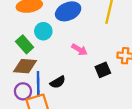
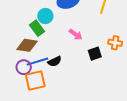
green rectangle: (25, 44) -> (37, 28), moved
blue line: (38, 84) -> (37, 62), turned 70

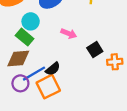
orange cross: (115, 43) -> (115, 62), moved
orange square: (35, 81) -> (48, 87), moved

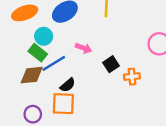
blue line: (34, 74) -> (54, 63), moved
purple circle: (20, 83) -> (33, 114), moved
orange square: (48, 87) -> (63, 104), turned 30

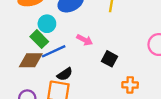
black square: (111, 64) -> (110, 59), turned -35
orange cross: (132, 77) -> (130, 85), moved

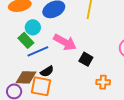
pink arrow: (85, 40) -> (65, 42), size x1.6
brown diamond: (31, 60) -> (26, 77), moved

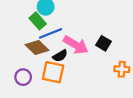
pink arrow: (65, 42) -> (76, 45), moved
brown diamond: (26, 77) -> (37, 47), moved, turned 40

